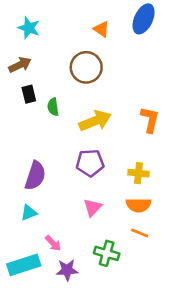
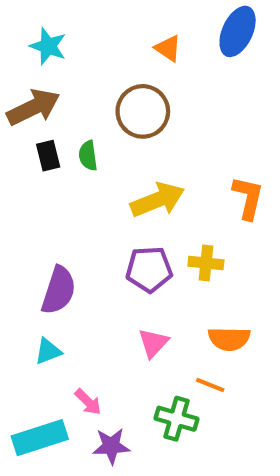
brown arrow: (20, 65) -> (33, 107), size x1.4
green semicircle: (53, 107) -> (88, 156), moved
yellow cross: (138, 173) -> (206, 263), moved
orange line: (140, 233) -> (210, 385), moved

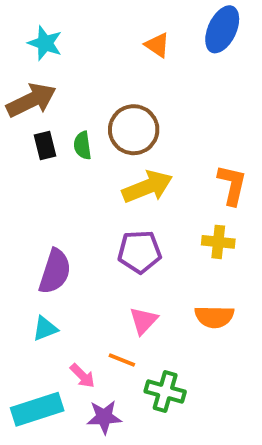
brown circle: (143, 111) -> (134, 130), moved
yellow cross: (206, 263) -> (218, 242), moved
orange line: (210, 385) -> (122, 360), moved

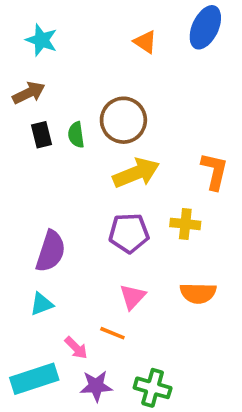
brown arrow: (31, 100) -> (29, 93), size x0.7
yellow cross: (218, 242) -> (185, 224), moved
green cross: (165, 392) -> (153, 388), moved

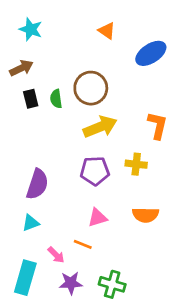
blue ellipse: (205, 27) -> (151, 53), moved, turned 32
pink triangle: (133, 297) -> (97, 218), turned 30
cyan rectangle: (34, 379) -> (25, 278), turned -56

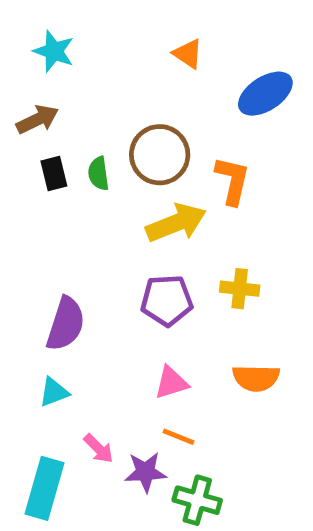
orange L-shape: (158, 125) -> (232, 181), moved
orange line: (83, 244) -> (178, 437), moved
purple star: (71, 283) -> (146, 472), moved

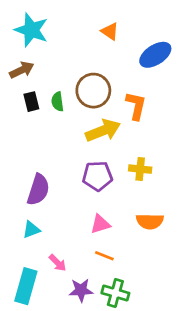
cyan star: (54, 51) -> (31, 30), size x1.4
purple star: (146, 472) -> (81, 290), moved

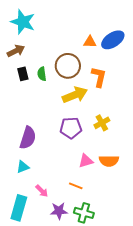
orange triangle: (110, 31) -> (90, 42), moved, turned -32
yellow cross: (140, 169) -> (102, 123), turned -35
pink triangle: (100, 224) -> (86, 161), moved

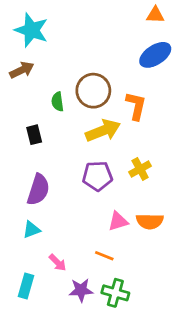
orange triangle: (90, 42) -> (155, 15), moved
black rectangle: (23, 74) -> (34, 135), moved
cyan rectangle: (19, 208) -> (26, 286), size x0.7

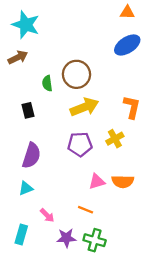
orange L-shape: (136, 106) -> (132, 107), moved

